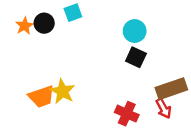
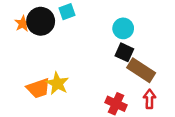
black circle: (44, 23) -> (41, 21), size x1.5
brown rectangle: (171, 89) -> (141, 70), moved, turned 52
red arrow: (163, 108) -> (149, 99), turned -150

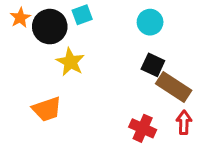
orange star: (23, 24) -> (20, 18), moved
cyan circle: (123, 28) -> (150, 22), moved
yellow star: (57, 83) -> (70, 62), moved

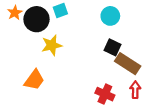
yellow star: (70, 62) -> (52, 45), turned 30
orange trapezoid: (47, 109) -> (34, 80), turned -35

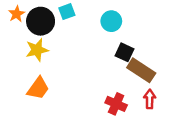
cyan circle: (110, 16) -> (111, 21), moved
yellow star: (52, 45) -> (37, 50), moved

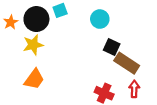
orange star: (17, 14) -> (11, 22), moved

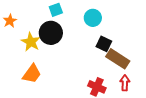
black circle: (36, 19) -> (51, 33), moved
yellow star: (33, 45) -> (31, 42), turned -30

